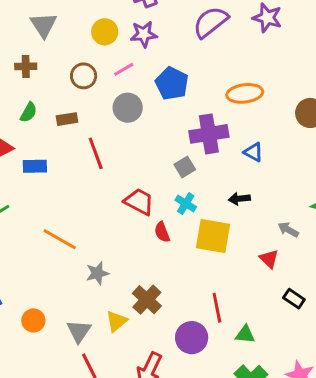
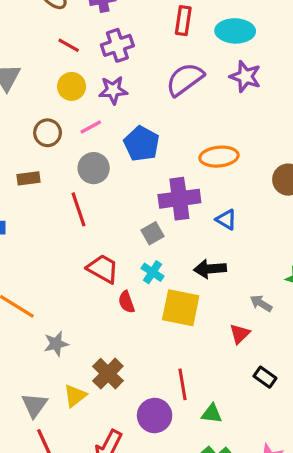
red line: (96, 153) -> (79, 209), moved
black arrow: (239, 199) -> (210, 269), size x1.4
red triangle: (269, 259) -> (240, 334), turned 30

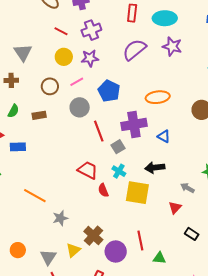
red line: (79, 209) -> (99, 131), moved
purple circle: (155, 415) -> (116, 252), moved

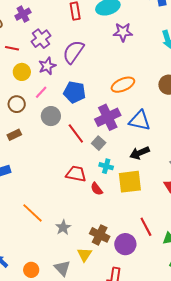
purple semicircle: (134, 50) -> (73, 52), moved
blue triangle: (164, 136) -> (140, 121), size x1.6
orange line: (35, 196) -> (33, 213), turned 30

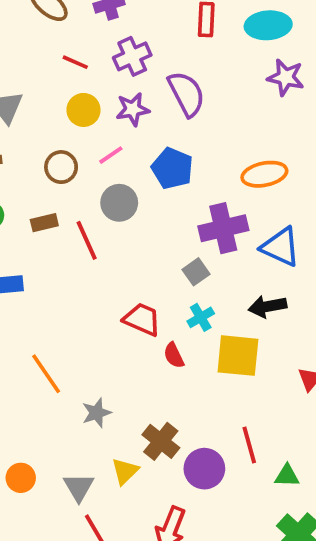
purple semicircle: (73, 52) -> (186, 94), turned 105
red line: (76, 133) -> (87, 240), moved
cyan cross: (106, 166) -> (201, 317), turned 32

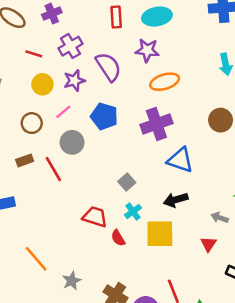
purple star: (286, 77) -> (147, 50), moved
orange ellipse: (264, 174) -> (165, 82), moved
purple cross: (223, 228) -> (156, 124), moved

